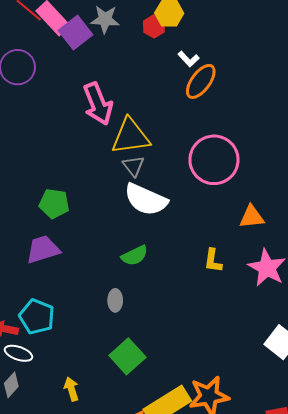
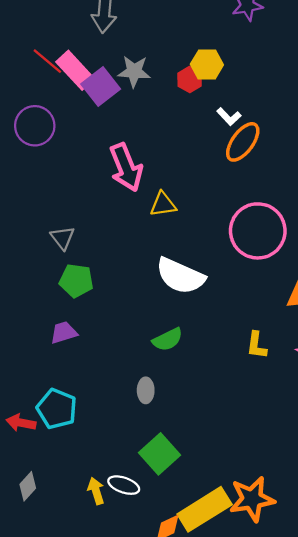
yellow triangle: (130, 136) -> (163, 204), size x0.6
gray triangle: (134, 166) -> (62, 238), moved
purple trapezoid: (43, 249) -> (64, 333), size x0.7
white ellipse: (18, 353) -> (124, 485), moved

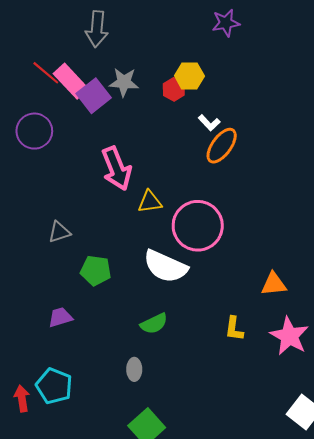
pink circle: (258, 231) -> (198, 226), moved
gray triangle: (62, 238) -> (59, 232), turned 50
green pentagon: (76, 281) -> (96, 270), moved
red arrow: (21, 423) -> (22, 398), turned 70

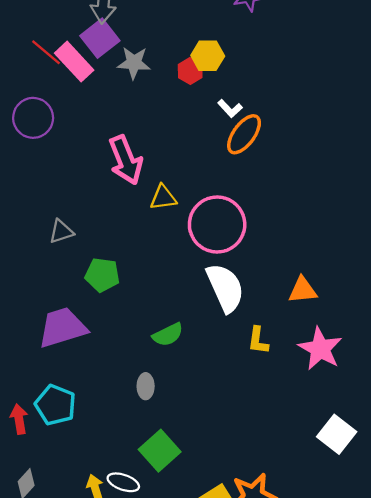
purple square: (94, 96) -> (100, 38), moved
white semicircle: (165, 266) -> (225, 288), moved, turned -138
purple trapezoid: (60, 317) -> (62, 328), size x1.8

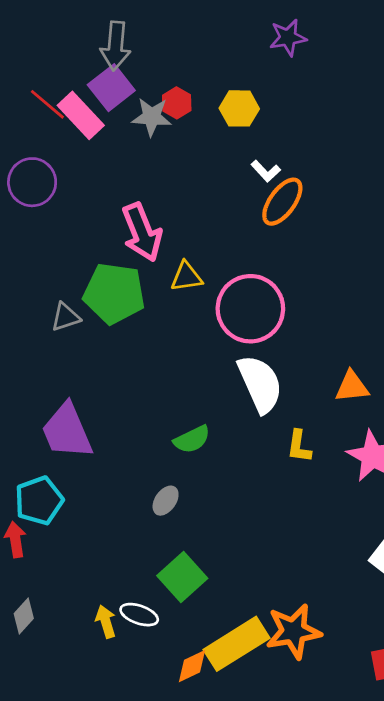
red hexagon: (190, 71) -> (177, 103), moved
green pentagon: (102, 275) -> (114, 293), moved, size x1.5
purple trapezoid: (62, 328) -> (67, 431), turned -96
gray ellipse: (146, 386) -> (166, 501), turned 35
cyan pentagon: (55, 405) -> (39, 501), moved, turned 30

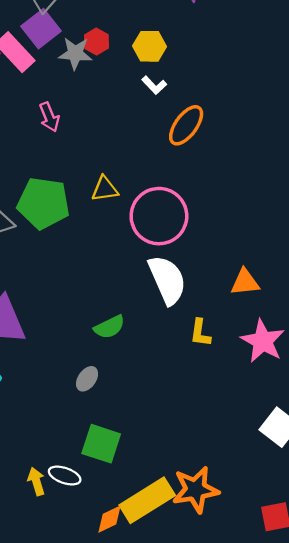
white L-shape: (266, 171) -> (154, 85), moved
pink arrow: (142, 232) -> (49, 117), moved, size x0.6
green square: (182, 577) -> (101, 444), turned -30

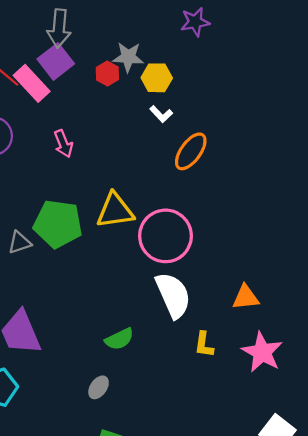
gray star: (75, 53) -> (128, 57), moved
yellow triangle: (105, 189) -> (115, 211), size x1.5

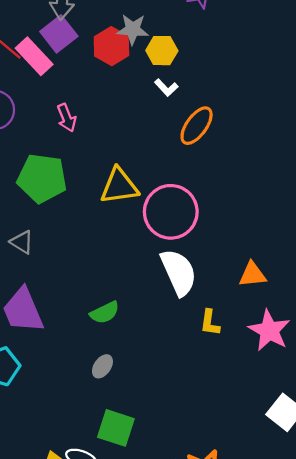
red hexagon: (107, 73) -> (111, 46), size x1.5
green pentagon: (58, 224) -> (42, 178), moved
gray triangle: (20, 242) -> (22, 242), moved, turned 50
green semicircle: (119, 339) -> (105, 313), moved

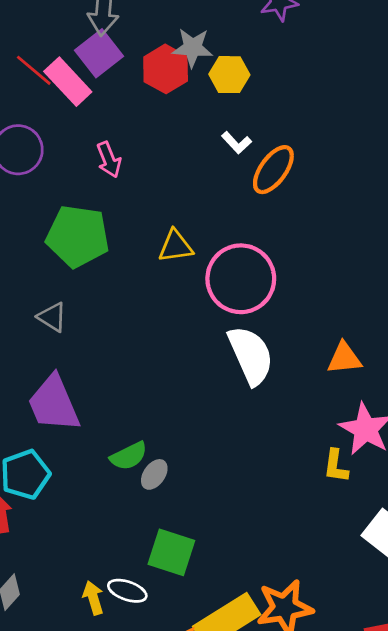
white L-shape: (166, 88) -> (237, 143), moved
yellow triangle: (119, 186) -> (176, 246), size x0.7
green semicircle: (105, 313) -> (129, 456), moved
yellow L-shape: (210, 323) -> (336, 466), moved

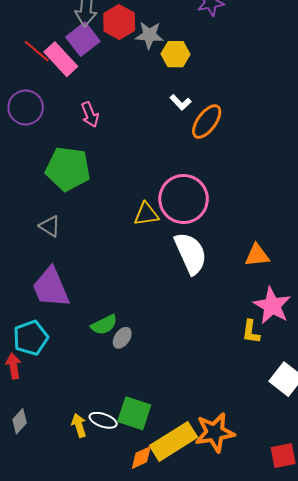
red hexagon: (166, 69) -> (119, 22), moved
yellow triangle: (176, 246) -> (146, 214), moved
green square: (171, 552) -> (134, 413), moved

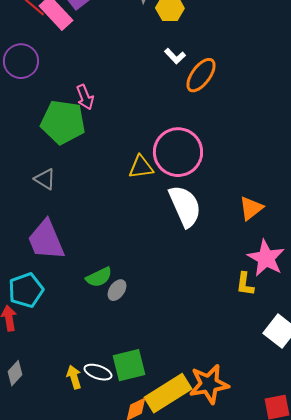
pink arrow: (90, 115) -> (85, 97), moved
orange triangle: (257, 255) -> (251, 208), turned -32
green square: (134, 413) -> (129, 365), turned -32

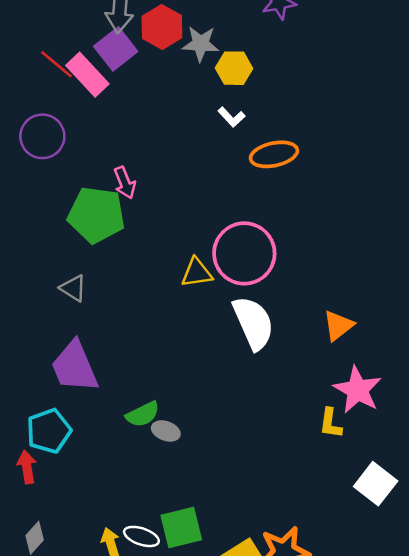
white L-shape: (175, 56) -> (231, 117), moved
orange ellipse: (201, 75) -> (274, 154), turned 42
gray ellipse: (117, 290) -> (166, 431), turned 75

